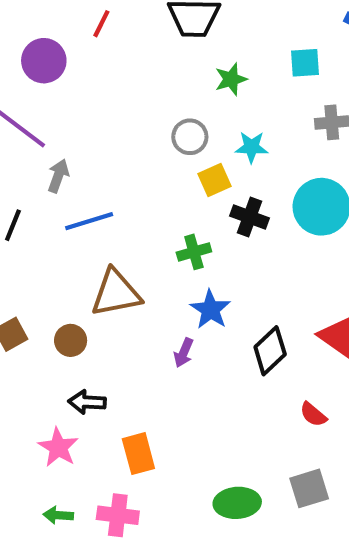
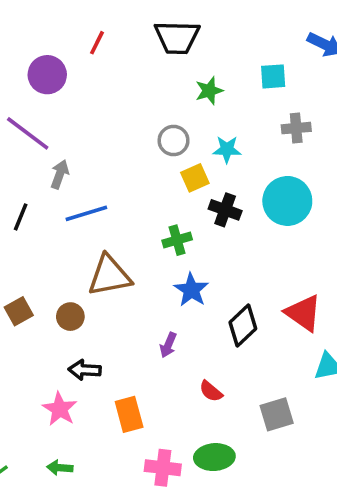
purple arrow: (184, 353) -> (168, 345), moved
red semicircle: (313, 414) -> (211, 391), moved
gray square: (309, 488) -> (277, 414), moved
pink cross: (118, 515) -> (163, 468), moved

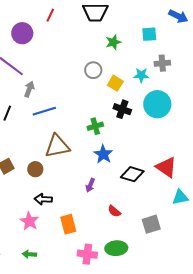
cyan star: (227, 149) -> (141, 75), moved
yellow square: (195, 178) -> (115, 83), moved, turned -35
black diamond: (243, 325) -> (132, 174), turned 60

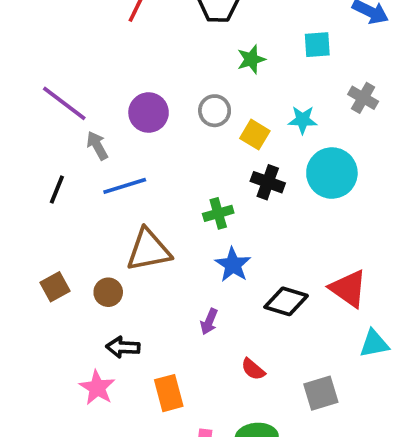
purple circle: (22, 33) -> (149, 113), moved
gray cross: (162, 63) -> (363, 98), moved, turned 35
gray arrow: (29, 89) -> (97, 146), turned -49

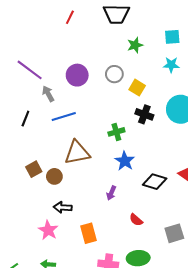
cyan star: (303, 120) -> (171, 65), moved
brown square: (55, 287) -> (34, 169), moved

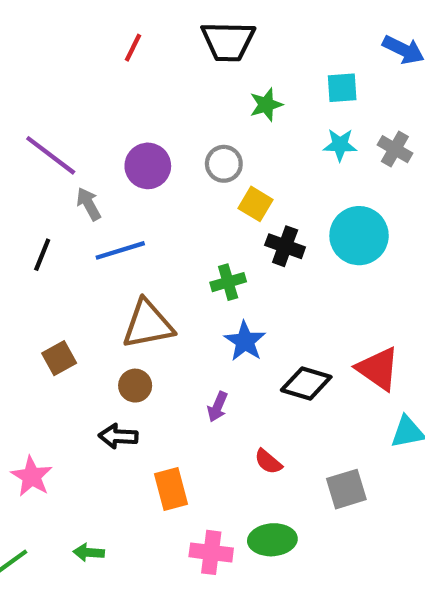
yellow square: (137, 88) -> (256, 204), moved
brown circle: (54, 176) -> (135, 386), moved
pink star: (48, 230) -> (32, 476), moved

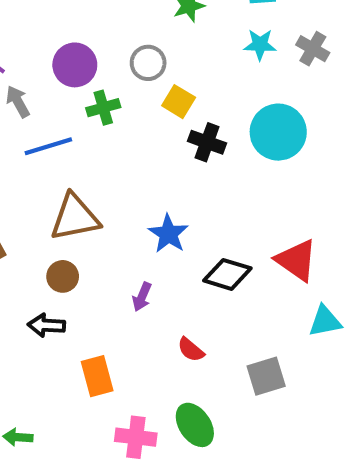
green cross: (228, 282) -> (103, 108), moved
green ellipse: (272, 540) -> (195, 425), turned 60

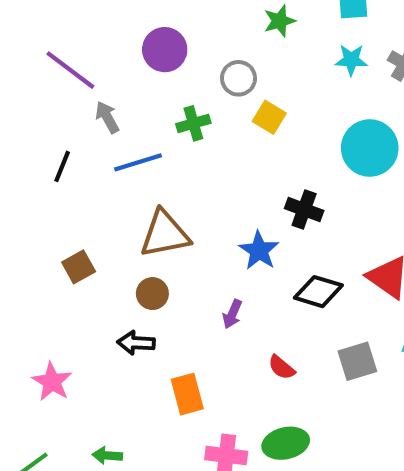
purple circle: (75, 65) -> (165, 50), moved
black cross: (207, 142) -> (304, 210), moved
gray square: (266, 376) -> (357, 361), moved
green ellipse: (195, 425) -> (286, 443), turned -69

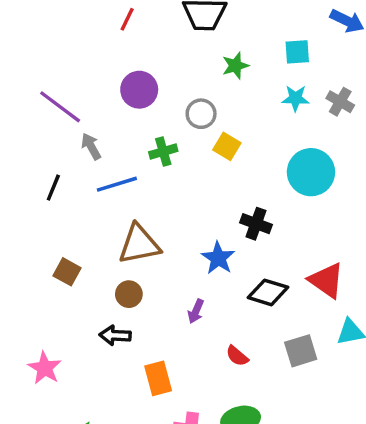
brown square: (79, 267) -> (67, 272), turned -32

